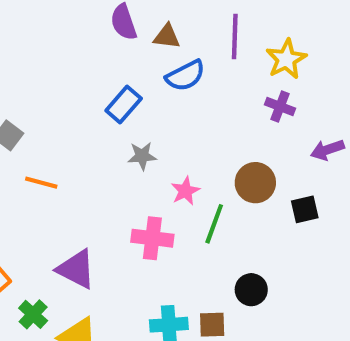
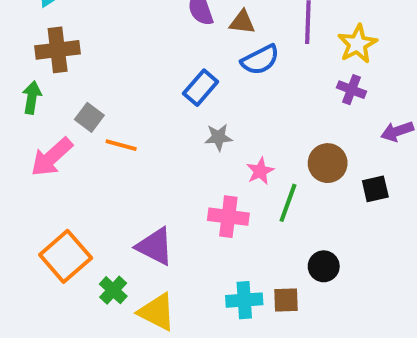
orange line: (41, 183) -> (121, 145), moved

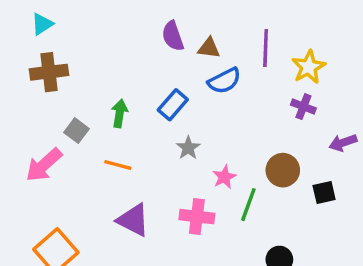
green arrow: (32, 98) -> (119, 113), moved
gray star: (218, 137) -> (188, 148), turned -30
orange line: (121, 145) -> (118, 165), moved
purple triangle: (155, 246) -> (133, 220), moved

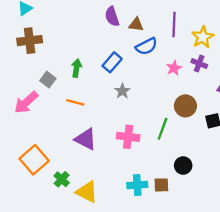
pink star: (224, 177) -> (174, 68), moved

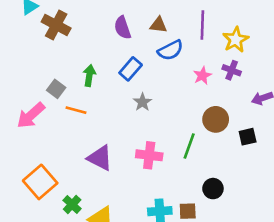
purple semicircle: (112, 16) -> (123, 28), moved
brown cross: (30, 41) -> (56, 25), moved, turned 35
orange line: (75, 102) -> (76, 110), moved

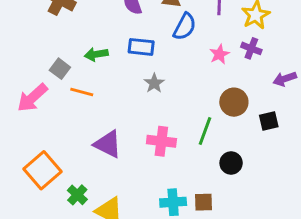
blue semicircle: (170, 50) -> (185, 27), turned -35
blue rectangle: (131, 69) -> (141, 47), turned 55
green arrow: (89, 76) -> (96, 54), turned -108
black circle: (213, 189) -> (231, 163), moved

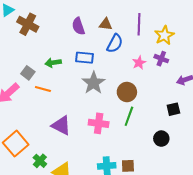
gray star: (154, 83) -> (94, 83), size x1.6
brown circle: (234, 102) -> (127, 92), moved
black circle: (231, 163) -> (161, 139), moved

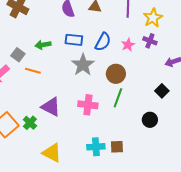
blue semicircle: (115, 43) -> (103, 42), moved
black square: (173, 109) -> (162, 91), turned -32
green cross: (40, 161) -> (30, 123), moved

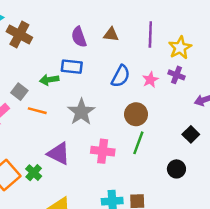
blue rectangle: (74, 40) -> (72, 67), moved
gray star: (83, 65) -> (81, 112), moved

